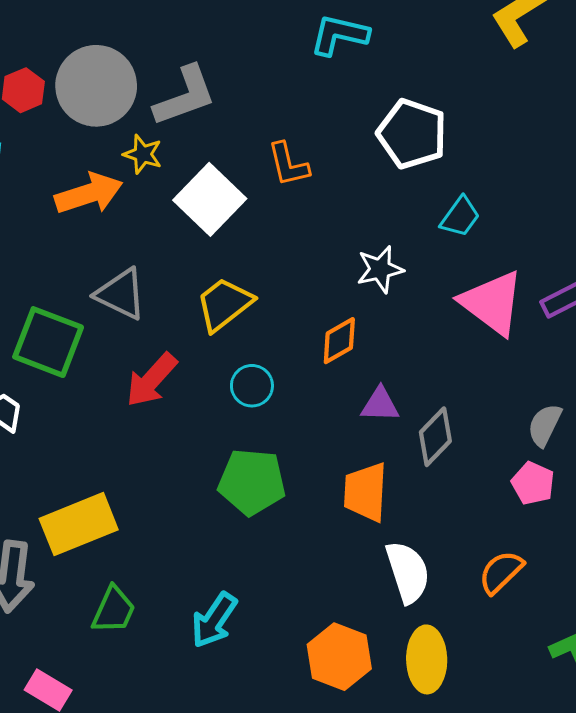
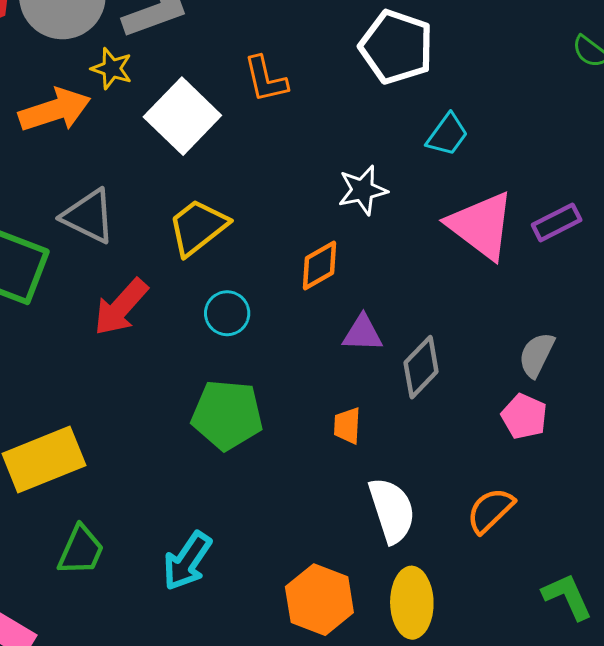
orange trapezoid: (365, 492) -> (347, 426), size x0.6

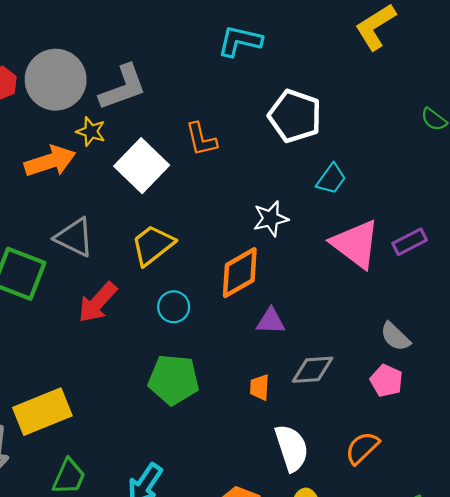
orange diamond: (319, 266) -> (240, 273), size x1.4
gray semicircle: (537, 355) -> (395, 337), turned -72
gray diamond: (421, 367) -> (313, 370), moved, turned 42

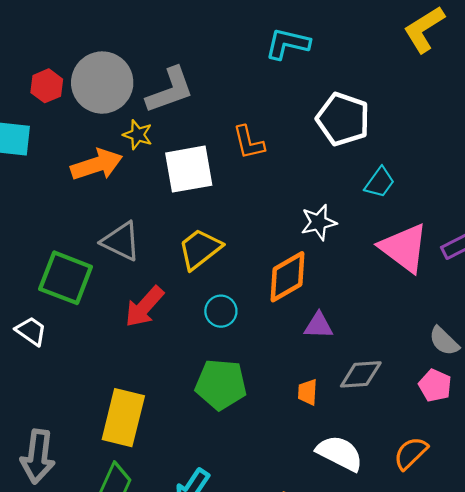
white square: (142, 166) -> (189, 169), turned 36
yellow rectangle: (42, 412) -> (123, 418), moved, turned -54
white semicircle: (292, 448) -> (340, 453), turned -45

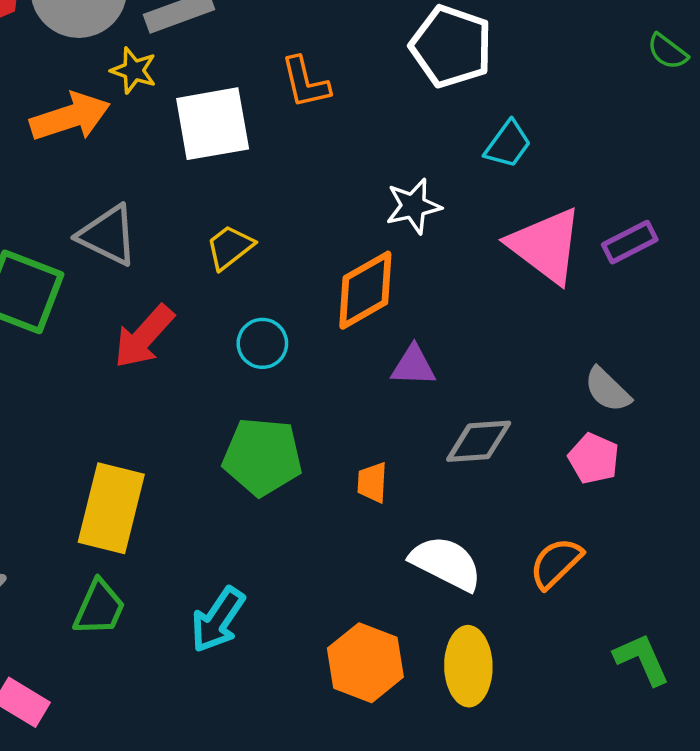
yellow trapezoid: (200, 249) -> (230, 247), size x0.7
orange trapezoid: (307, 392) -> (372, 482), moved

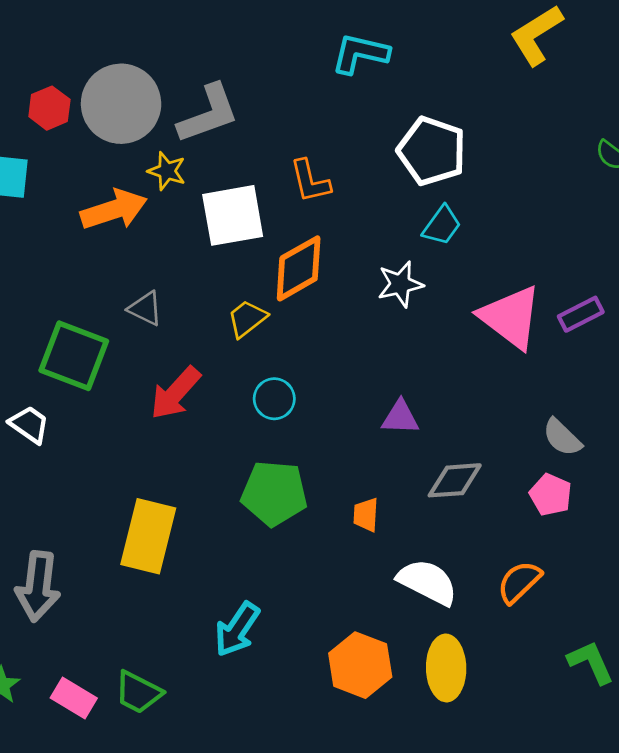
cyan trapezoid: (508, 144) -> (442, 225), moved
gray triangle: (108, 235) -> (145, 309), size x0.7
orange diamond: (365, 290) -> (299, 268), moved
green trapezoid: (99, 608) -> (138, 692), moved, turned 93

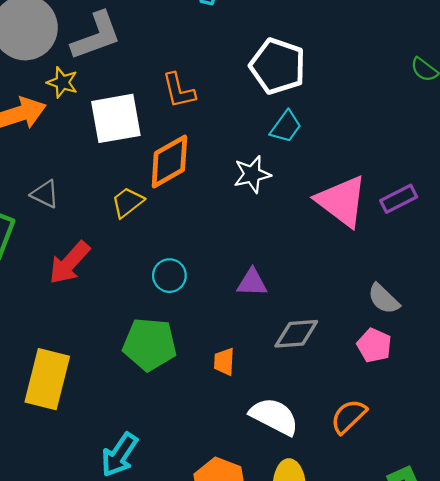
cyan circle: (274, 399) -> (169, 276), moved

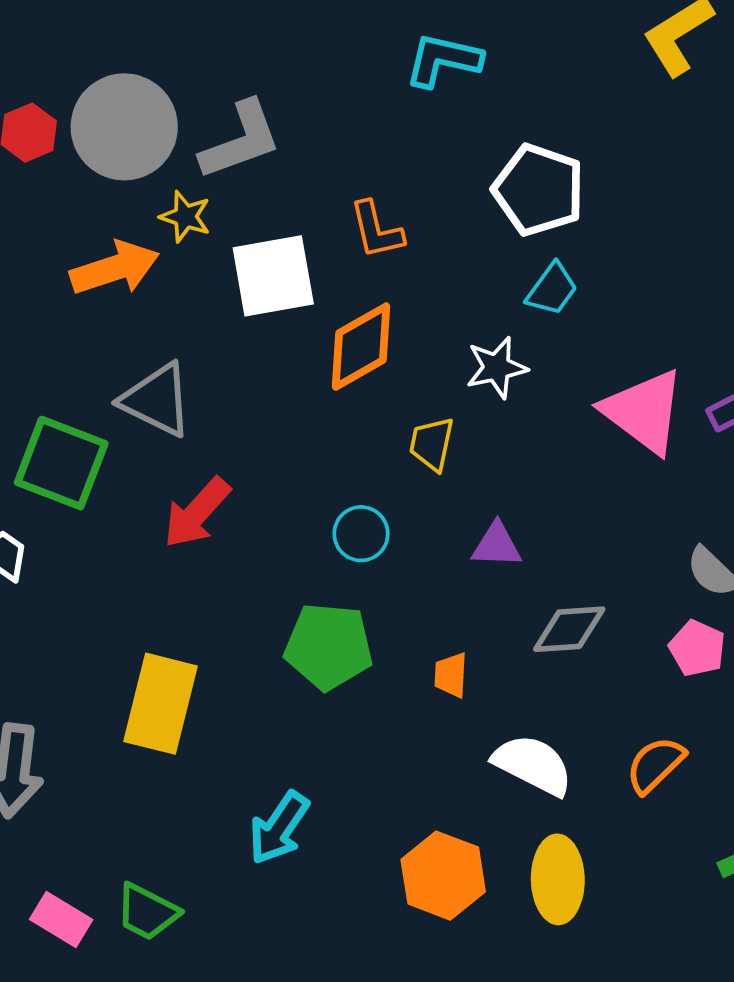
gray triangle: (45, 194) -> (157, 400), size x1.6
yellow trapezoid: (128, 202) -> (432, 444), moved, turned -40

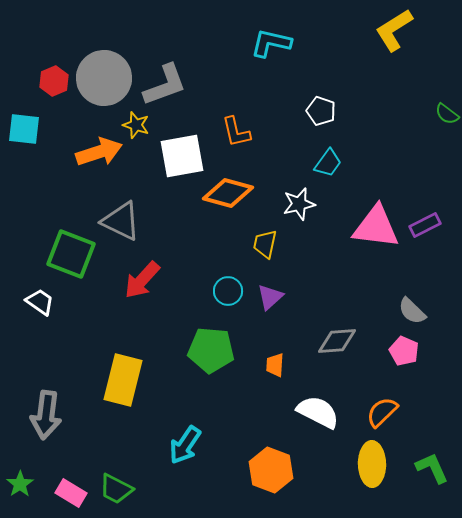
white pentagon: (539, 190) -> (321, 111), size x0.6
orange diamond: (361, 347) -> (228, 193), turned 45
pink triangle: (644, 411) -> (376, 227), turned -30
purple triangle: (497, 545) -> (270, 297), moved, turned -44
yellow ellipse: (558, 879) -> (372, 464), moved

